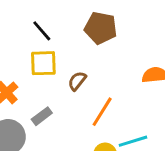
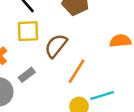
brown semicircle: (77, 81) -> (56, 46), size x1.5

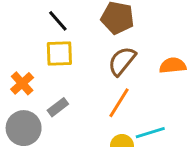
brown semicircle: (56, 46) -> (122, 61), moved

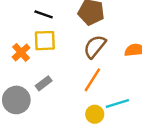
black line: (58, 21) -> (44, 14), turned -30
orange cross: (22, 83) -> (21, 52), moved

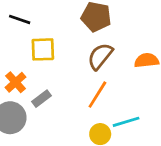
black line: (44, 14) -> (20, 19), moved
orange cross: (21, 52) -> (16, 82), moved

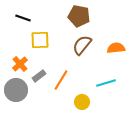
orange line: (97, 95) -> (61, 80), moved
cyan line: (126, 122) -> (106, 83), moved

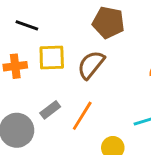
brown semicircle: (82, 45) -> (91, 65), moved
orange cross: (20, 64) -> (15, 66), moved, turned 35

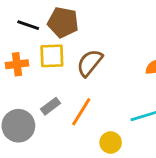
brown pentagon: (108, 23) -> (63, 22), moved

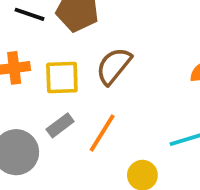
yellow square: (52, 56) -> (62, 77), moved

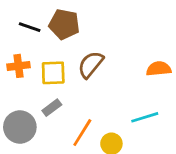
orange line: (102, 133) -> (82, 133), moved

